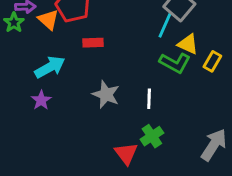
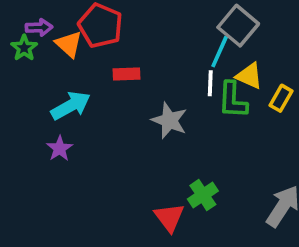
green L-shape: (175, 63) -> (233, 100), turned 64
gray star: (106, 94) -> (169, 121), moved
white line: (149, 99) -> (210, 83), moved

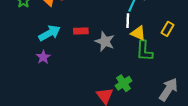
red rectangle: (127, 74) -> (81, 31), moved
yellow triangle: (249, 76) -> (138, 33), moved
green L-shape: (233, 100) -> (144, 51), moved

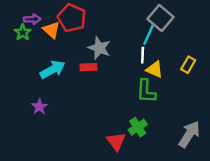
gray star: (105, 41) -> (99, 48), moved
green L-shape: (144, 51) -> (146, 91), moved
purple star: (43, 57) -> (39, 107), moved

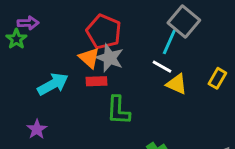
red pentagon: (72, 18) -> (104, 32), moved
orange triangle: (51, 30) -> (89, 58), moved
white line: (143, 55) -> (162, 67), turned -63
green L-shape: (146, 91) -> (118, 110), moved

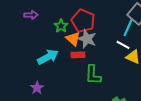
green star: (16, 39) -> (61, 26), moved

